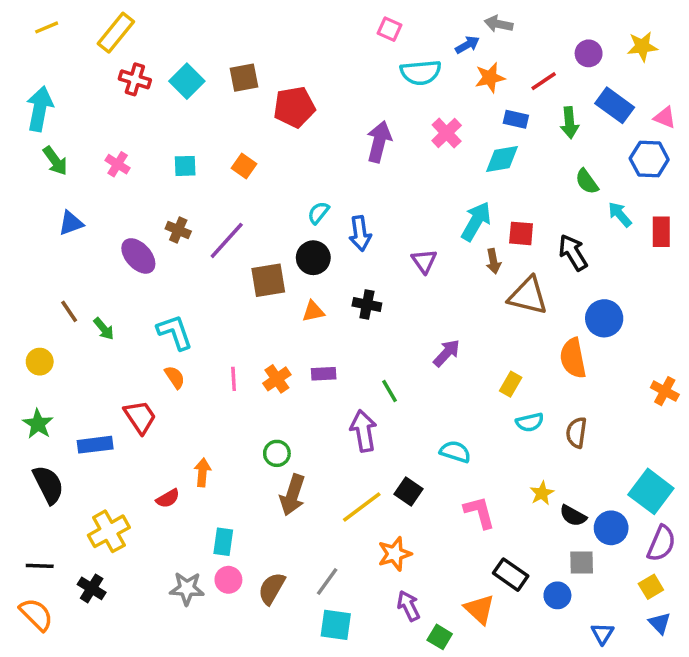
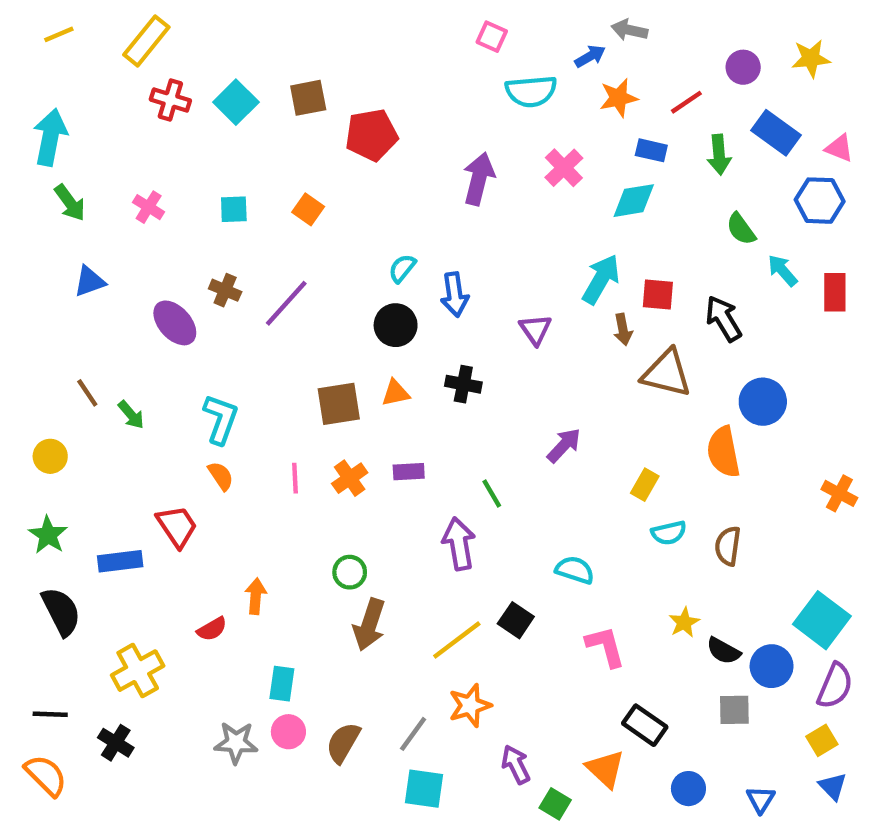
brown square: (268, 280) -> (339, 404), moved
cyan L-shape: (175, 332) -> (221, 419), turned 39
orange star: (395, 554) -> (470, 705), moved
blue circle: (557, 595) -> (688, 789), moved

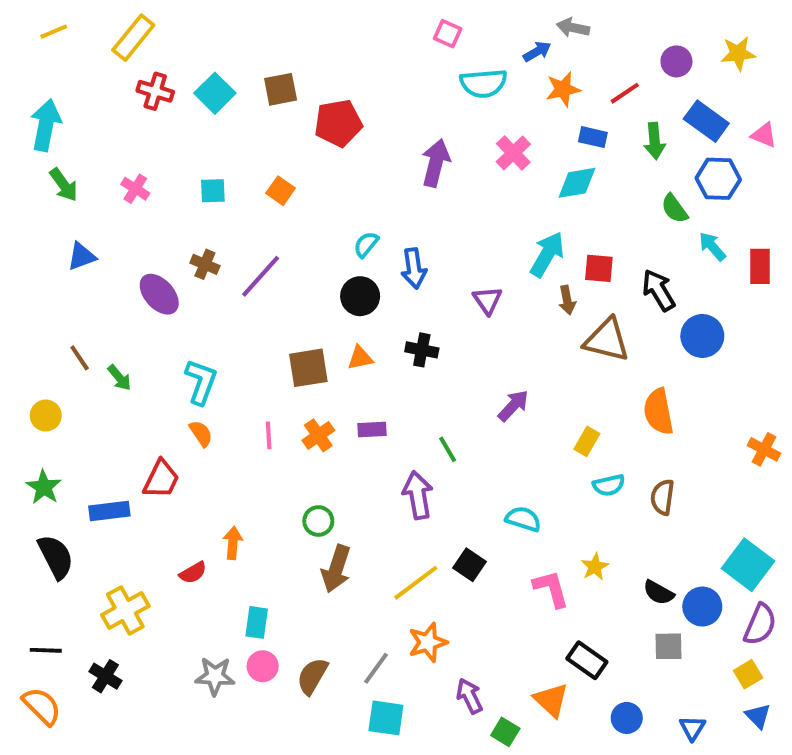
blue hexagon: (820, 201) -> (718, 179), moved
blue circle: (763, 402) -> (702, 336), moved
red trapezoid: (177, 526) -> (161, 479), turned 60
yellow star: (684, 622) -> (595, 567), moved

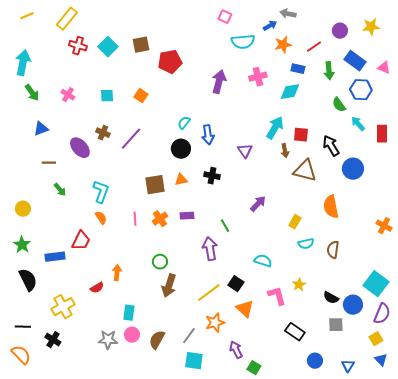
pink cross: (513, 153) -> (258, 77), turned 30
brown line: (80, 358) -> (49, 163), moved, turned -56
orange triangle: (551, 700) -> (245, 309), moved

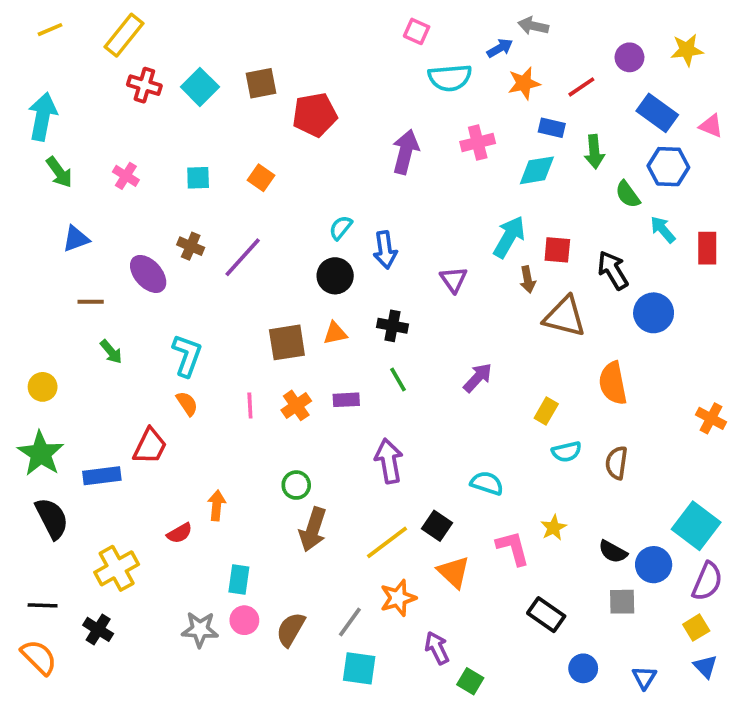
green arrow: (329, 71) -> (594, 152), moved
green line: (225, 226) -> (398, 379), moved
green star: (22, 245) -> (41, 454), size x1.4

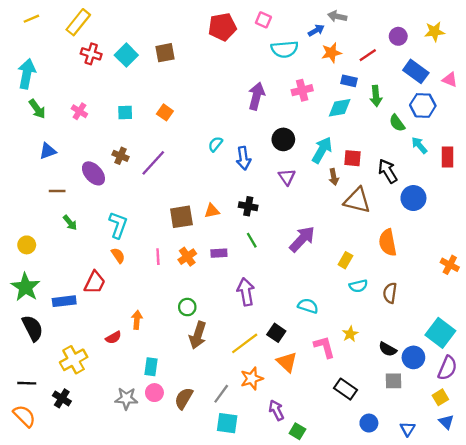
red pentagon: (315, 115) -> (222, 27), moved
black circle: (335, 276) -> (283, 139), moved
purple arrow: (478, 378) -> (302, 239), size x1.4

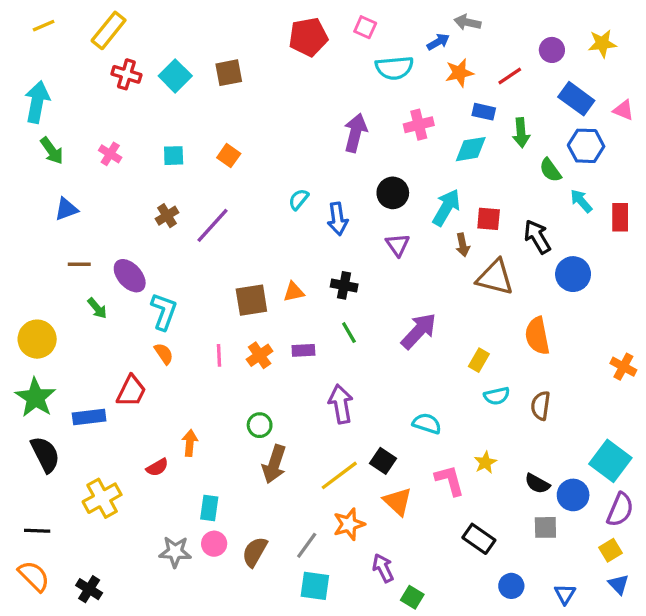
brown cross: (120, 156) -> (167, 216), turned 35
purple ellipse: (93, 173) -> (130, 276), moved
yellow circle: (27, 245) -> (37, 339), size x1.5
black cross: (62, 398) -> (89, 589), moved

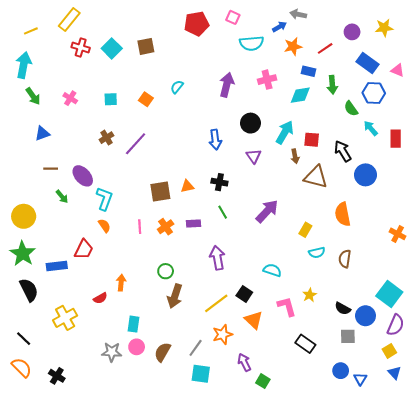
yellow line: (44, 26) -> (31, 31), moved
cyan semicircle: (299, 199) -> (177, 87), moved
black line: (37, 531) -> (24, 339), turned 42
blue circle: (511, 586) -> (341, 371), moved

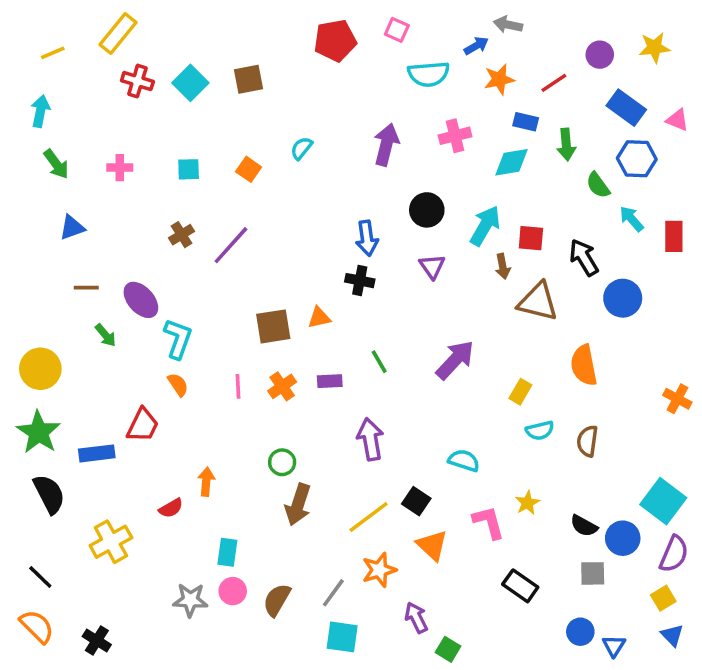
cyan arrow: (24, 65) -> (40, 111), size x0.7
pink cross: (70, 98) -> (120, 168), turned -32
black cross: (219, 182) -> (360, 281), moved

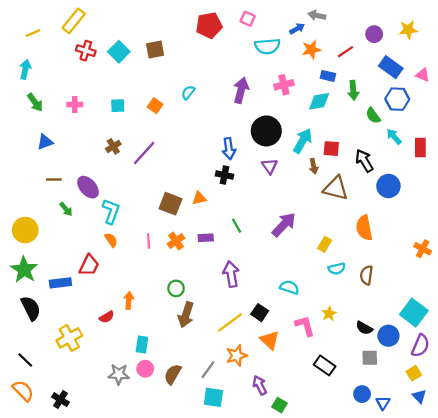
black circle: (427, 210) -> (266, 131), size x1.4
brown square: (273, 326) -> (171, 204), turned 30

